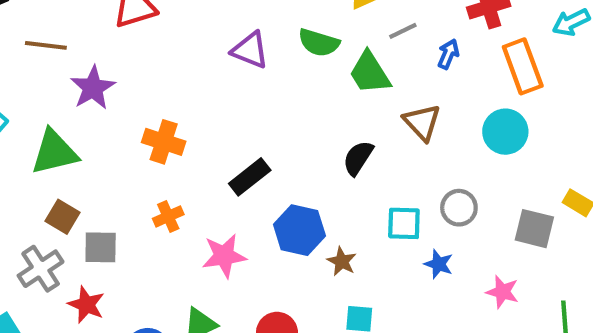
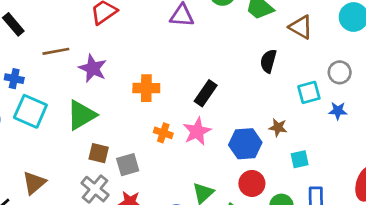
orange cross: (168, 216) -> (163, 133), turned -30
blue hexagon: (299, 230) -> (245, 144), moved
pink star: (224, 256) -> (197, 131), moved

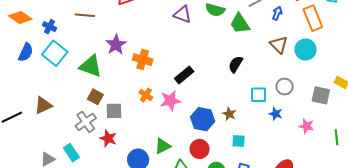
brown triangle: (301, 27) -> (279, 45), moved
purple star: (93, 68) -> (116, 45), moved
green triangle: (81, 115) -> (91, 66), turned 35

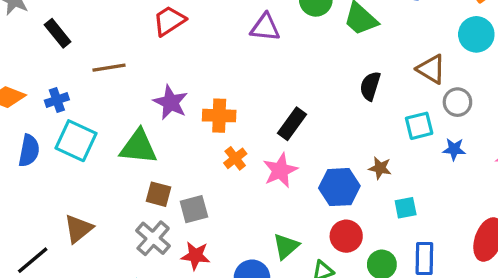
blue cross: (49, 27) -> (57, 100), turned -32
brown triangle: (279, 45) -> (431, 69), moved
orange cross: (146, 95) -> (235, 158), moved, turned 32

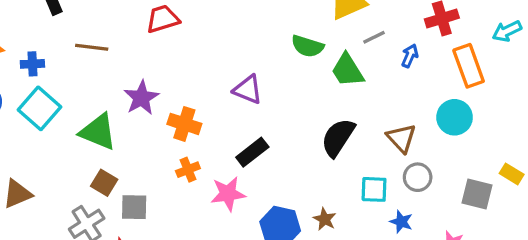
purple triangle: (265, 27) -> (248, 90), moved
black semicircle: (370, 86) -> (338, 137), size x1.4

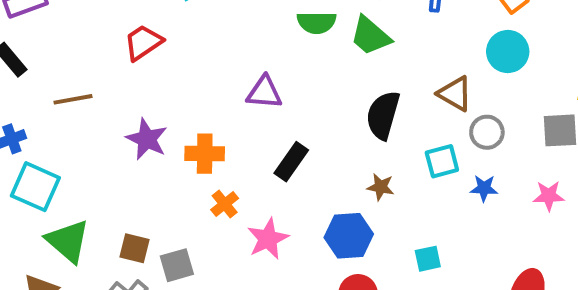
green triangle: (98, 132) -> (68, 241), moved, turned 36
pink star: (228, 194) -> (268, 239), moved
brown star: (325, 219) -> (381, 187), moved

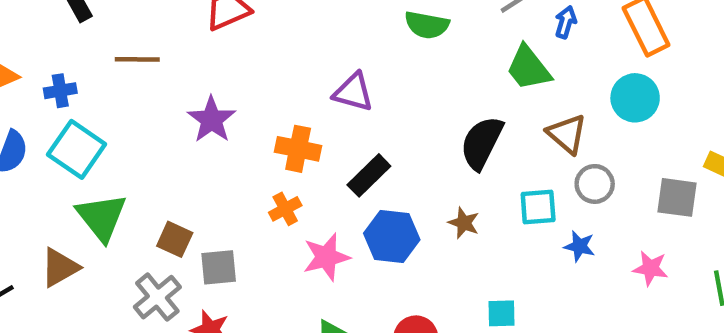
green trapezoid: (370, 36) -> (529, 68), moved
orange cross: (205, 154) -> (298, 149), moved
blue hexagon: (349, 236) -> (392, 236), moved

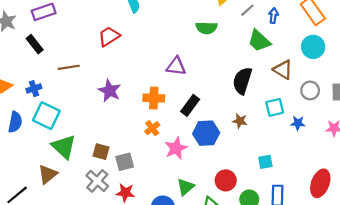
gray circle: (595, 184) -> (310, 90), moved

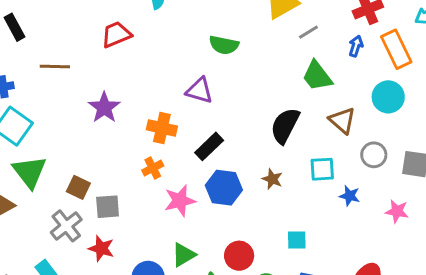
blue arrow: (273, 16) -> (356, 46), moved
green semicircle: (206, 28) -> (224, 45), moved

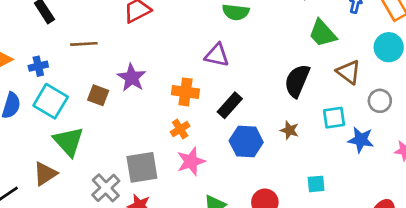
brown square: (78, 187) -> (98, 95), moved
blue star: (350, 196) -> (361, 140), size x1.4
pink star: (180, 201) -> (191, 161), moved
gray square: (108, 207) -> (142, 167), size x1.4

